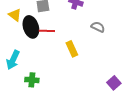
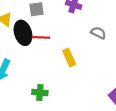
green cross: (32, 80) -> (40, 92), moved

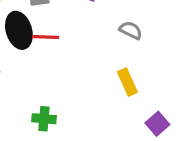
yellow rectangle: (69, 58) -> (127, 82), moved

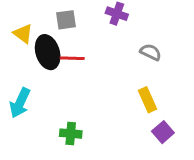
purple square: (157, 124) -> (163, 132), moved

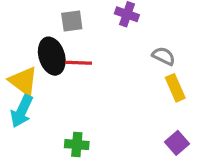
yellow triangle: (23, 34) -> (23, 81), moved, size x1.4
yellow rectangle: (148, 100) -> (175, 88), moved

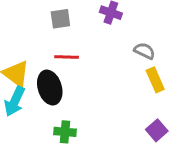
black ellipse: (52, 56) -> (50, 88), moved

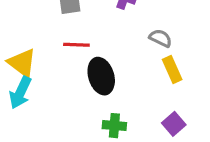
black ellipse: (50, 88) -> (101, 76), moved
green cross: (65, 132) -> (114, 126), moved

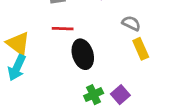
purple square: (174, 124) -> (120, 95), moved
green cross: (114, 126) -> (94, 95), turned -30

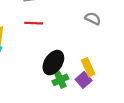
yellow rectangle: (141, 49) -> (88, 67), moved
black ellipse: (83, 54) -> (53, 63), moved, turned 50

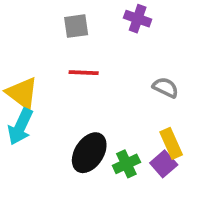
gray semicircle: (93, 19) -> (166, 88), moved
black ellipse: (53, 63) -> (89, 153), moved

